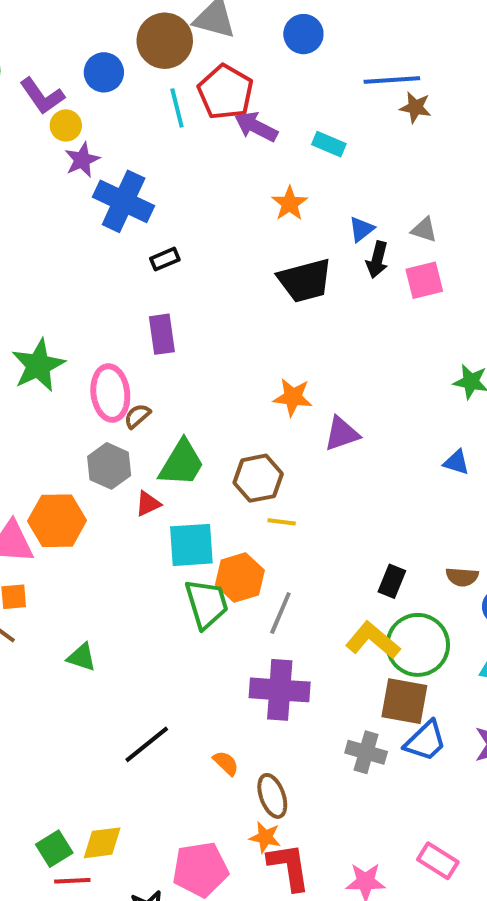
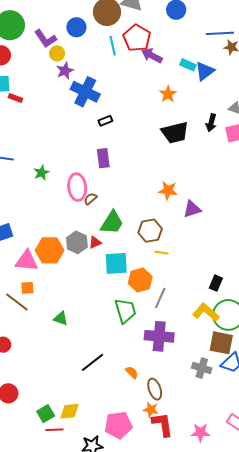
blue triangle: (361, 229) -> (205, 71), moved, size x1.5
green star: (38, 365) -> (41, 173), size x0.6
gray hexagon: (109, 466) -> (77, 242), moved
green trapezoid: (207, 604) -> (125, 311), moved

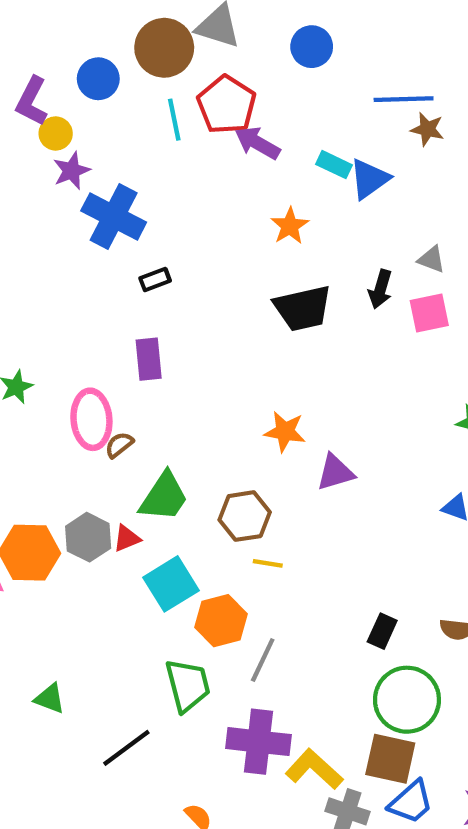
purple L-shape: (45, 39) -> (32, 101), turned 60
cyan square: (116, 263) -> (171, 584), turned -30
yellow L-shape: (206, 312) -> (314, 769), moved
black line: (93, 362) -> (126, 748), moved

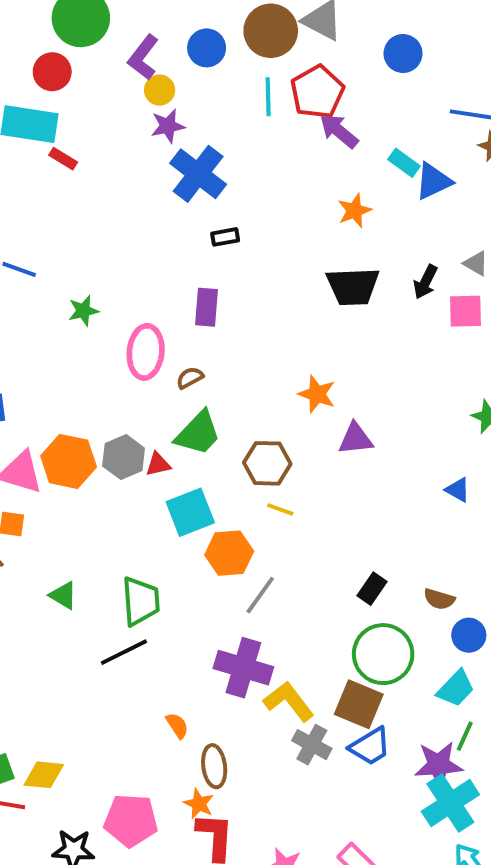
brown semicircle: (119, 445) -> (190, 378), moved
green trapezoid: (188, 685) -> (141, 601), moved

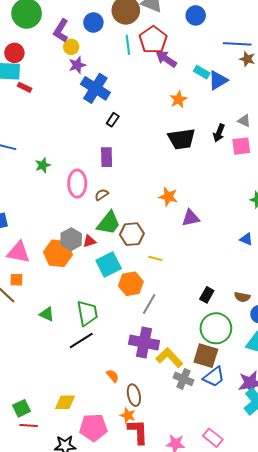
red circle: (52, 72) -> (14, 53), moved
black rectangle: (225, 237) -> (113, 120), turned -40
orange hexagon: (69, 461) -> (58, 253), moved
brown hexagon: (267, 463) -> (132, 234), moved
yellow diamond: (44, 775) -> (65, 402), moved

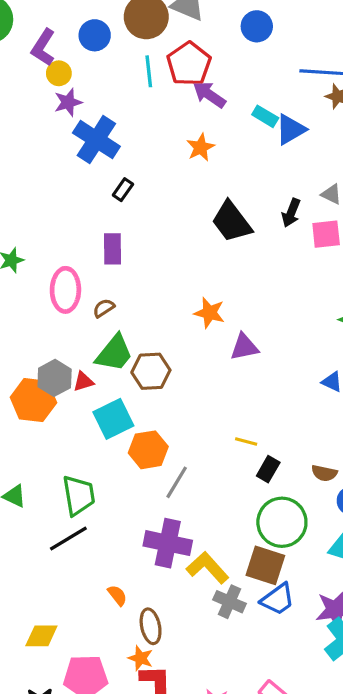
orange star: (178, 99) -> (201, 147), moved
black trapezoid: (181, 139) -> (232, 222), turned 60
yellow line: (155, 258) -> (246, 442), moved

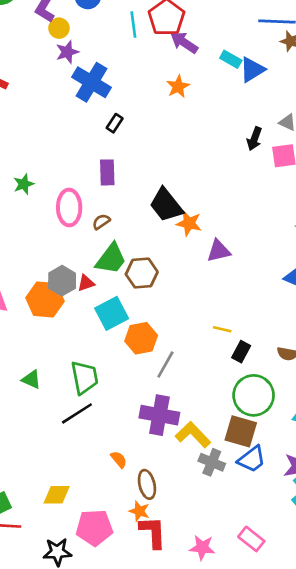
black trapezoid: (232, 222) -> (166, 205), moved

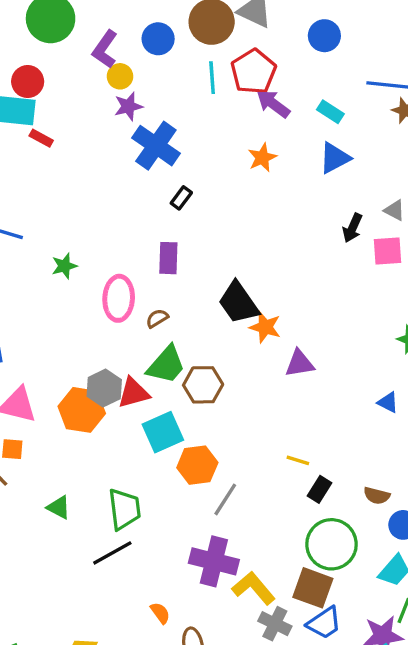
cyan rectangle: (231, 59) -> (330, 112), moved
blue triangle: (252, 70) -> (335, 158), moved
red triangle: (86, 283) -> (134, 393), size x1.5

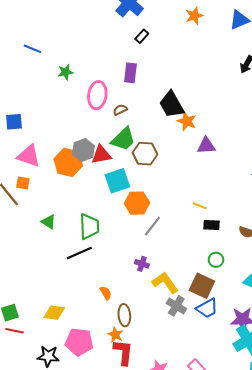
black rectangle: (319, 489) -> (212, 225), turned 56
green circle: (332, 544) -> (216, 260), size x0.5
purple cross: (214, 561) -> (142, 264), size x0.5

